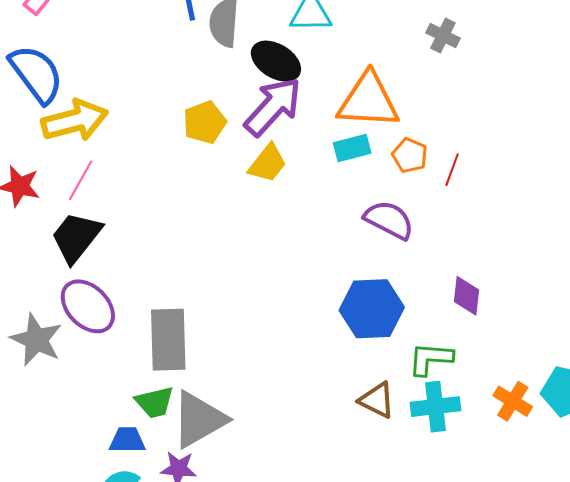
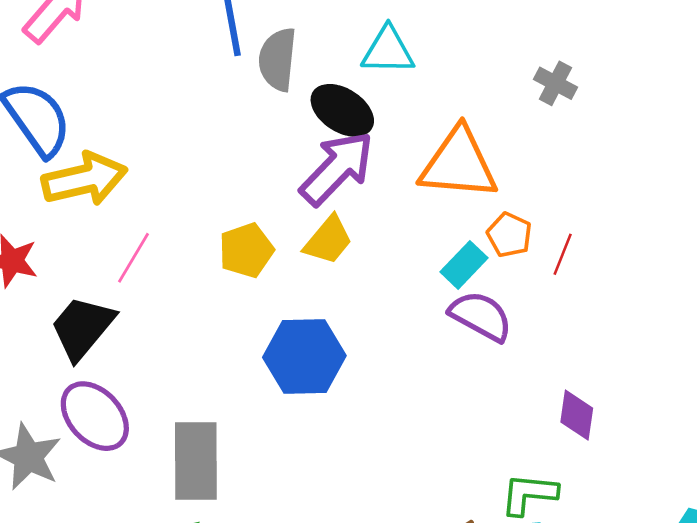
yellow pentagon: (205, 122) -> (246, 250), moved
cyan rectangle: (352, 148) -> (464, 265), moved, turned -33
pink line: (81, 180) -> (134, 258), moved
blue hexagon: (372, 309) -> (304, 357), moved

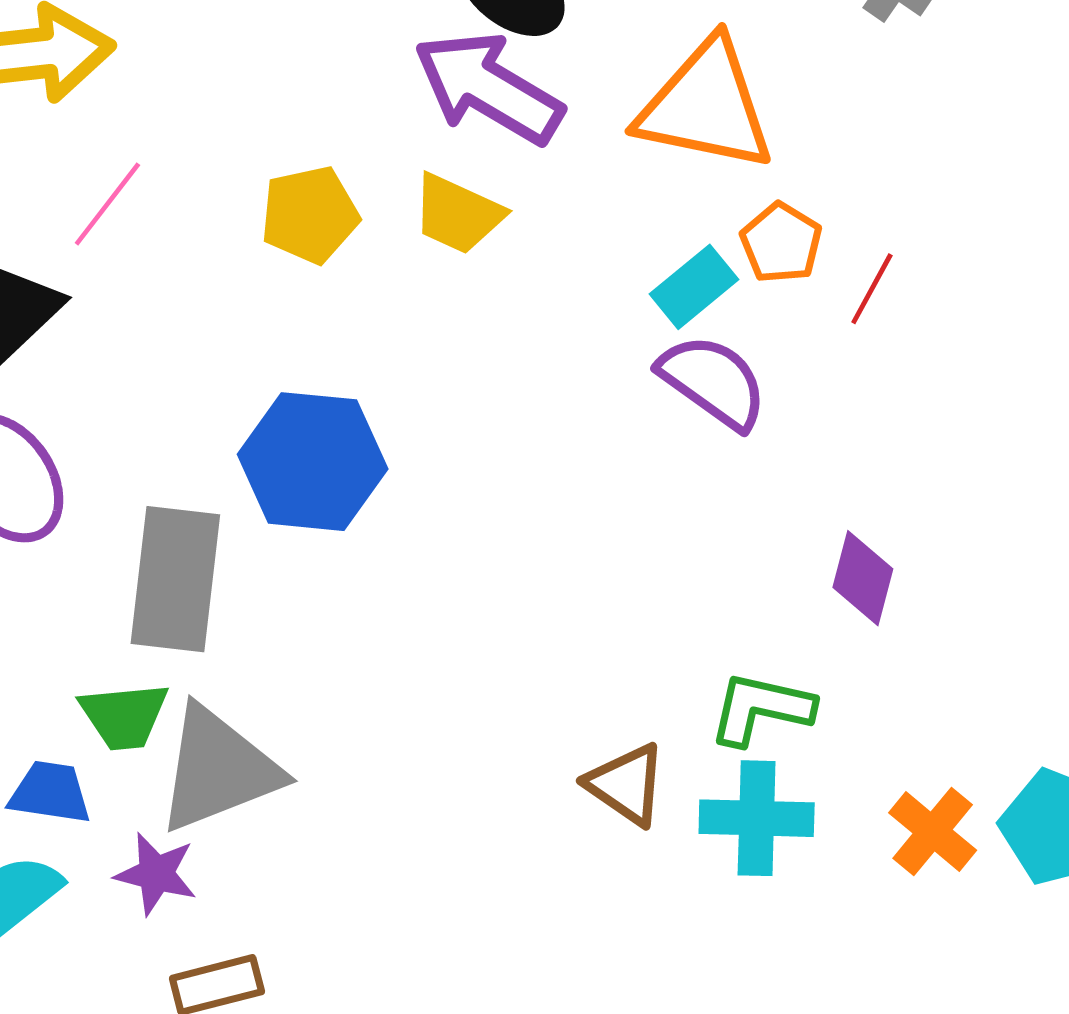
purple arrow: (337, 168) -> (488, 88), turned -110
yellow trapezoid: (328, 240) -> (458, 214), turned 68
blue hexagon: (304, 357) -> (313, 462), moved

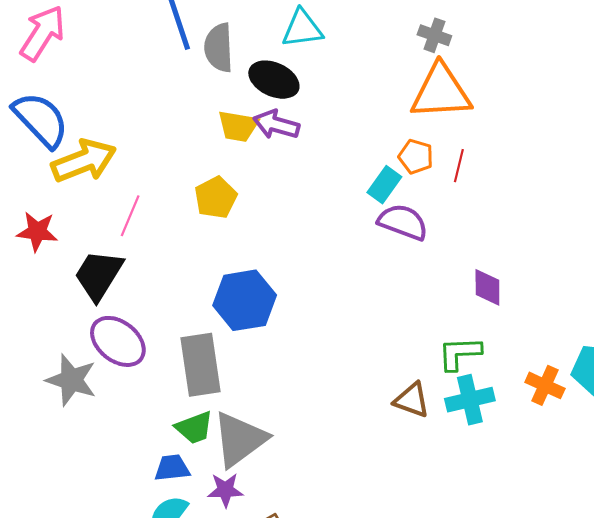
purple arrow: (488, 88) -> (276, 125), size x0.7
orange triangle: (706, 106) -> (441, 92), moved
yellow trapezoid: (458, 214) -> (238, 126), moved

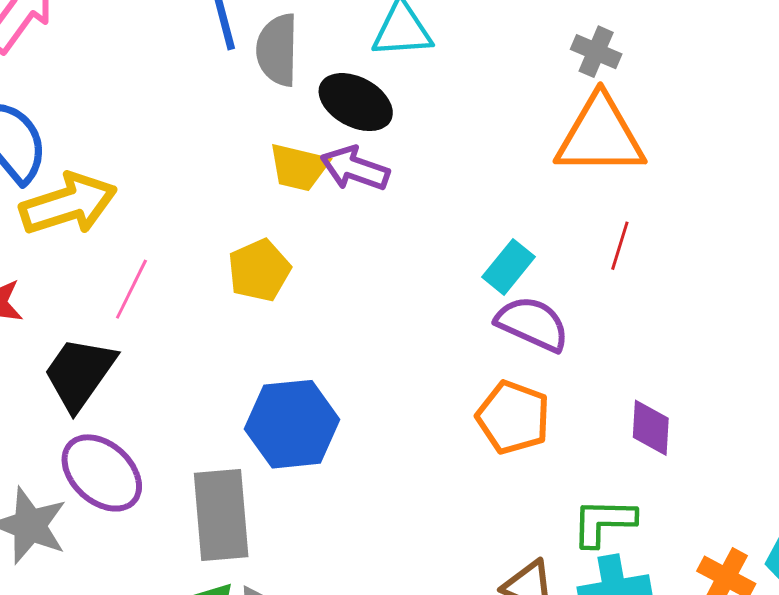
orange pentagon: (416, 157) -> (513, 417), moved, size x1.4

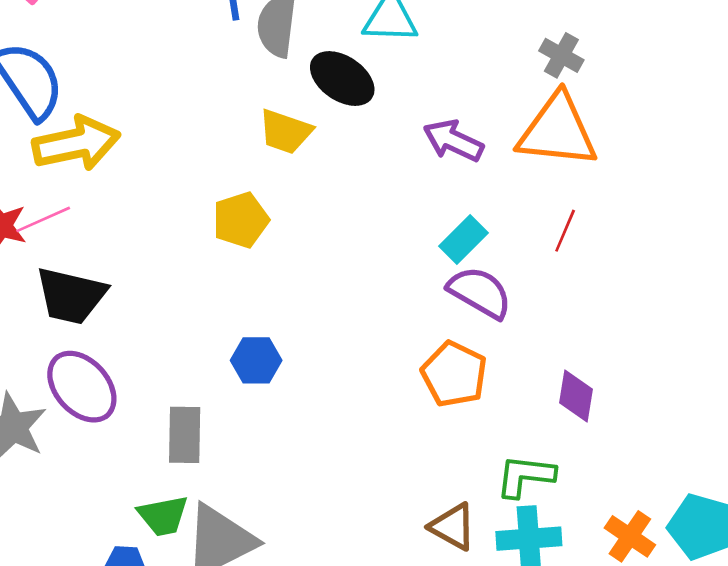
purple arrow: (355, 168) -> (453, 141), moved
pink line: (131, 289) -> (43, 219), moved, turned 34
black trapezoid: (79, 373) -> (71, 296), turned -118
blue hexagon: (292, 424) -> (256, 360), size x0.6
gray rectangle: (221, 515) -> (185, 435), size x0.7

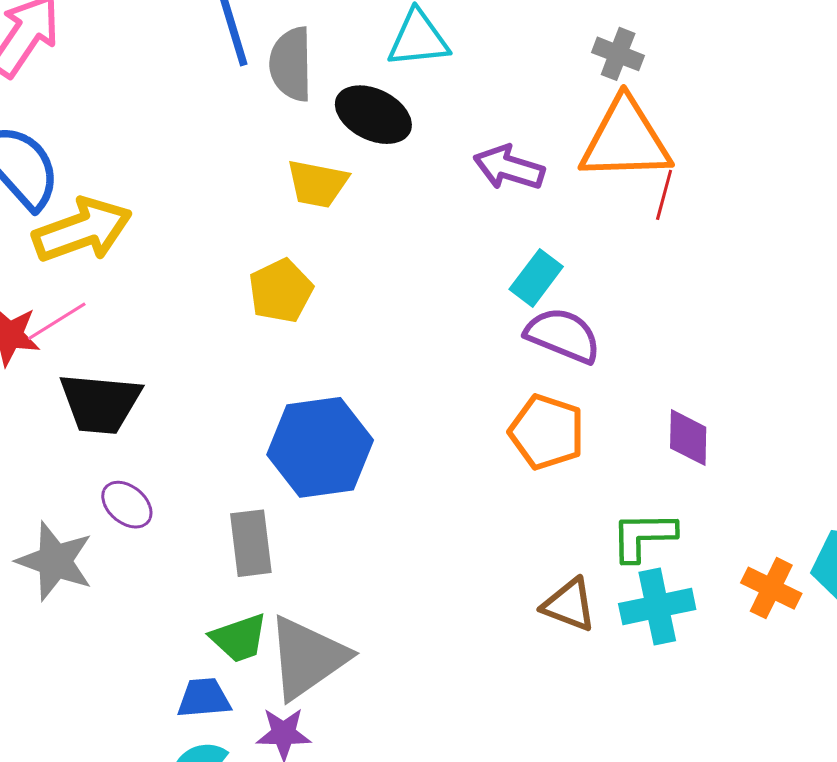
red line: (565, 231) -> (664, 195), moved
blue hexagon: (256, 360) -> (320, 447), size x1.8
purple ellipse: (82, 387) -> (127, 505), size x0.6

